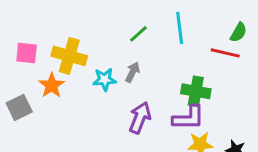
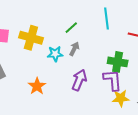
green line: (138, 34) -> (71, 28), moved
orange star: (52, 85) -> (37, 86), moved
purple L-shape: (188, 118) -> (113, 80), turned -95

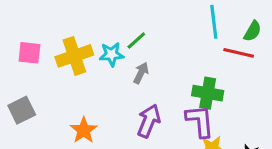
cyan line: (107, 19) -> (214, 22), moved
yellow cross: (31, 38) -> (74, 56), turned -35
cyan star: (55, 54) -> (112, 54), moved

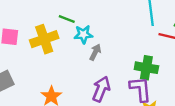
green line: (136, 40) -> (67, 19), moved, turned 63
cyan star: (112, 54) -> (83, 34), moved

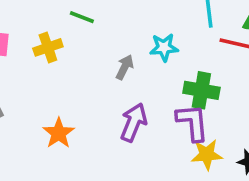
cyan star: (83, 34) -> (164, 47), moved
yellow cross: (44, 39) -> (48, 47), size x0.7

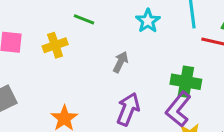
cyan star: (164, 47) -> (148, 21), moved, turned -30
purple L-shape: (192, 122) -> (178, 109), turned -136

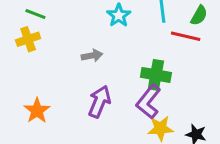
green line: (84, 19) -> (35, 14), moved
gray arrow: (121, 62) -> (92, 56), turned 54

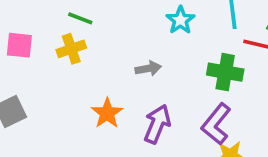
green cross: (156, 75) -> (225, 72), moved
orange star: (37, 111) -> (107, 113), moved

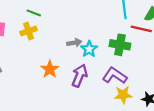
cyan star: (180, 20) -> (89, 49), moved
purple L-shape: (216, 124) -> (115, 76), turned 85

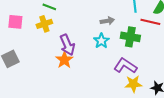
gray arrow: (74, 43) -> (107, 21), moved
purple arrow: (80, 76) -> (67, 45), moved, turned 135

